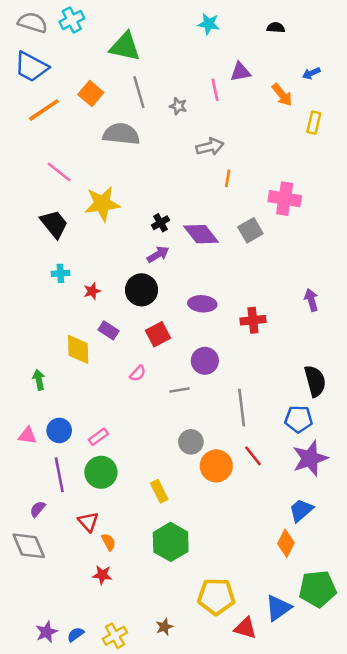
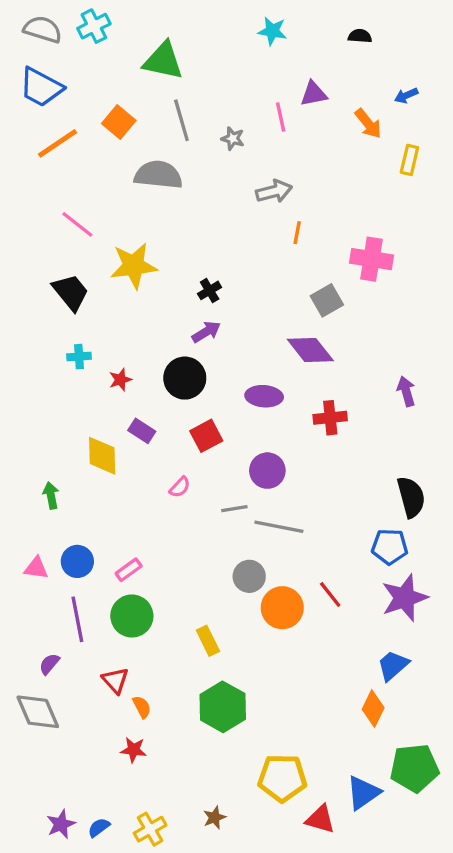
purple diamond: (201, 234) -> (310, 350), moved
gray line: (242, 408) -> (279, 527), moved, turned -72

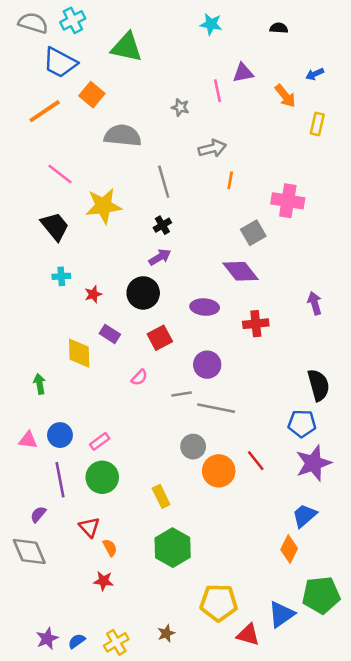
blue trapezoid: (41, 87) -> (60, 63), moved
gray line: (181, 120) -> (164, 182), moved

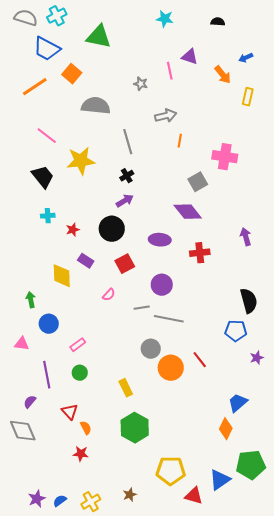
purple triangle: (243, 73) -> (190, 57), turned 30
blue circle: (60, 435) -> (49, 324), moved
purple star: (313, 463) -> (257, 358), moved, size x0.5
green circle: (102, 477) -> (80, 373), size x0.6

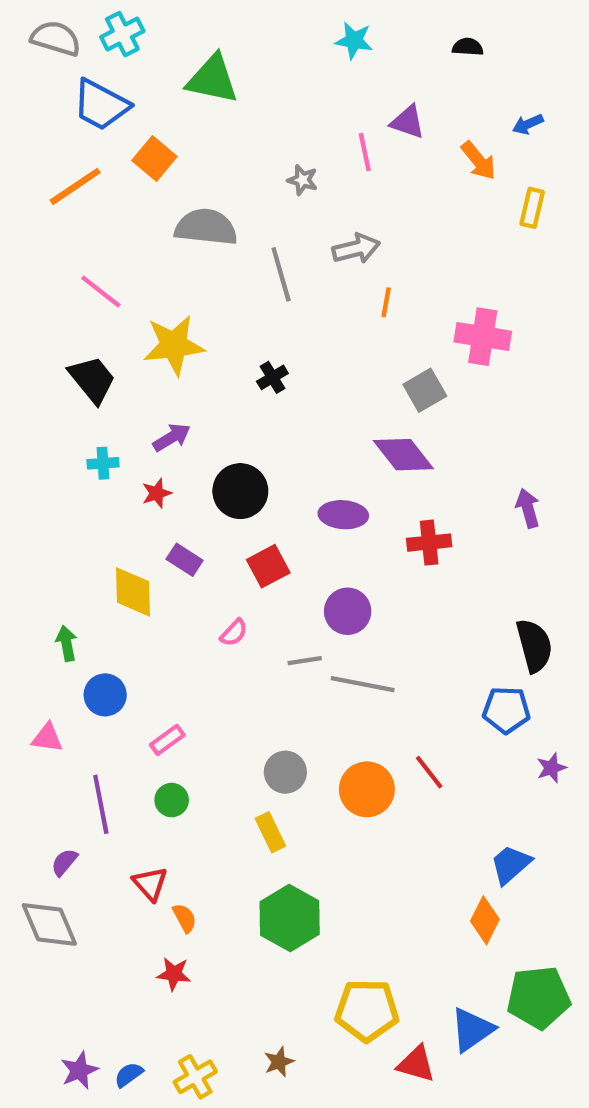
gray line: (128, 142) -> (281, 274), moved
purple arrow: (125, 201) -> (172, 437), moved
gray circle: (151, 349) -> (285, 772), moved

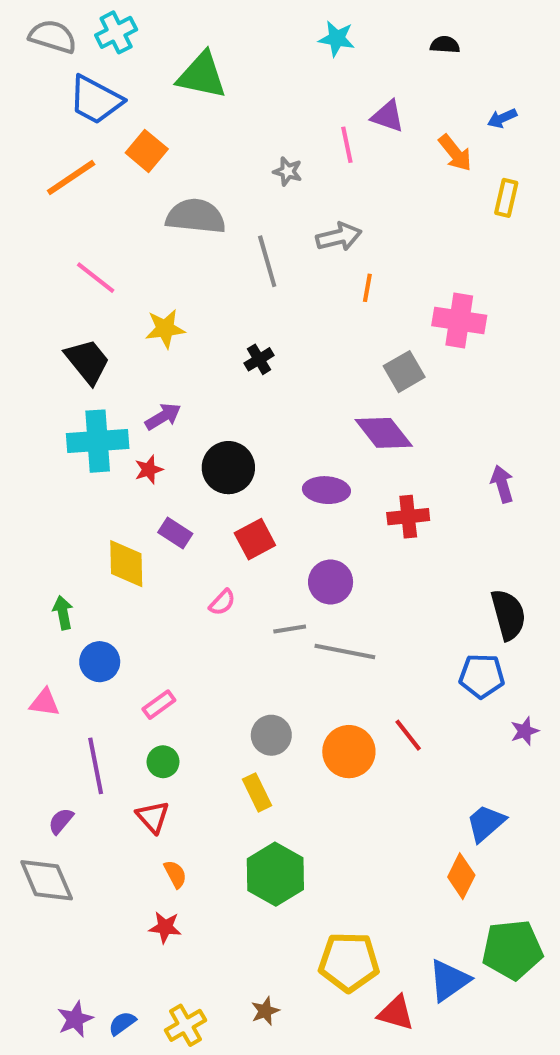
yellow star: (174, 345) -> (165, 329), size x0.7
cyan cross: (103, 463) -> (98, 441), size x2.0
red triangle: (150, 884) -> (153, 817), moved

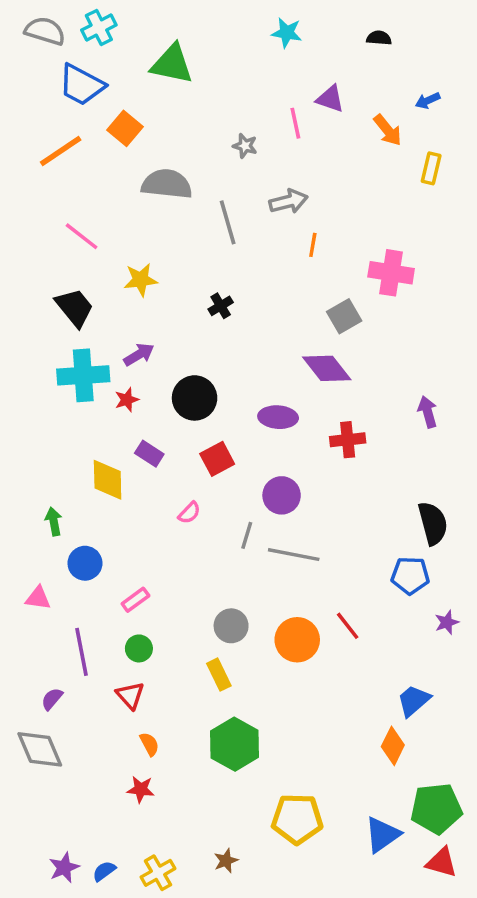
gray line: (290, 629) -> (247, 535), turned -64
red triangle: (396, 1013) -> (442, 862), moved

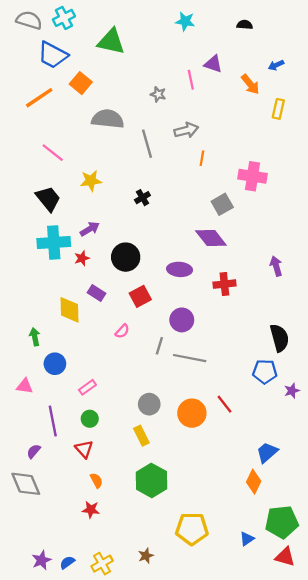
purple star: (447, 622) -> (292, 391), moved
blue triangle: (382, 835) -> (247, 539), size x0.6

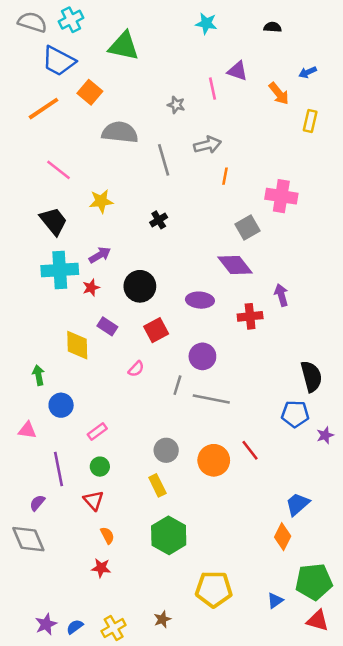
purple arrow: (276, 266) -> (281, 295), moved

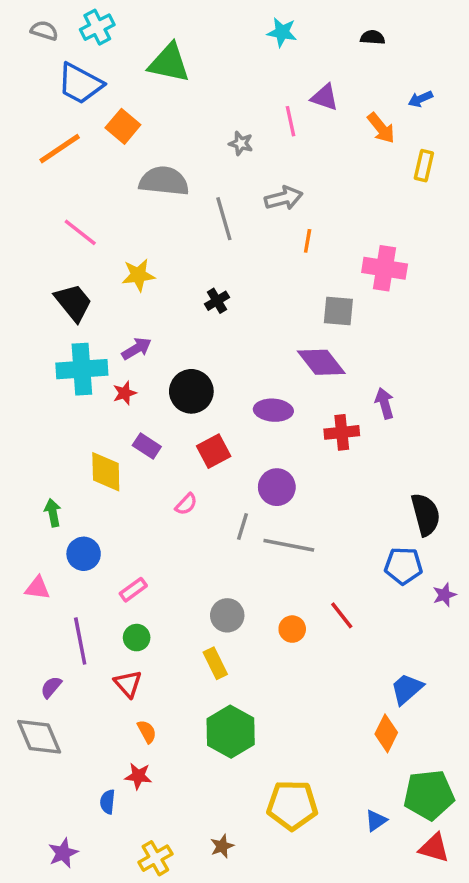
gray semicircle: (32, 22) -> (44, 31), size x0.7
gray square: (248, 227) -> (338, 311), turned 35
orange circle: (214, 460) -> (292, 629), size x0.6
blue semicircle: (75, 627) -> (108, 802), moved, turned -48

